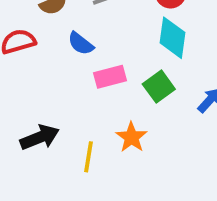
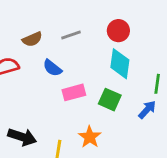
green square: (159, 87) -> (110, 100), turned -30
black arrow: (40, 137) -> (22, 137), turned 40

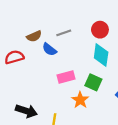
blue semicircle: (52, 68) -> (49, 49), moved
orange star: (90, 137) -> (80, 100), moved

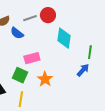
red circle: (100, 30) -> (48, 15), moved
green square: (93, 82) -> (20, 75), moved

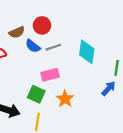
red circle: (48, 15) -> (42, 25), moved
gray line: (30, 18) -> (53, 47), moved

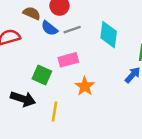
brown semicircle: (17, 32) -> (32, 13), turned -133
green square: (36, 94) -> (42, 75), moved

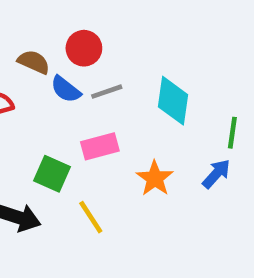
orange star: (85, 86) -> (155, 178), moved
yellow line: (54, 111) -> (91, 217), moved, turned -42

